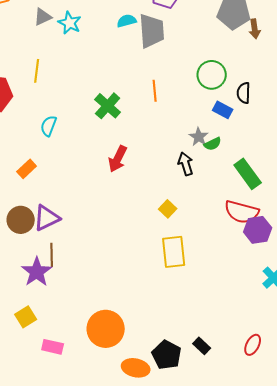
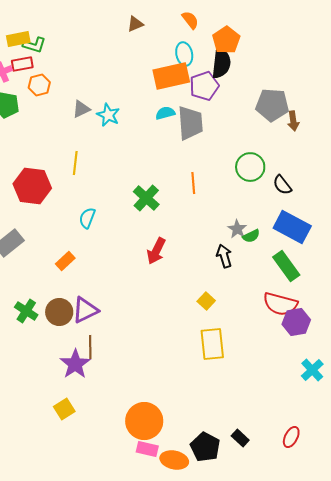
black semicircle: (244, 93) -> (282, 185), turned -40
blue rectangle: (223, 110) -> (292, 227), moved, size x1.8
pink rectangle: (53, 347) -> (147, 449), moved

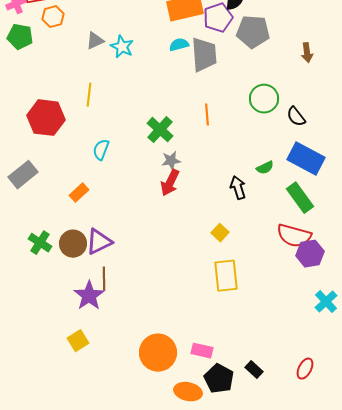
gray pentagon: (272, 105) -> (253, 32), moved
gray star: (237, 229) -> (171, 161), moved, turned 30
pink rectangle: (147, 449) -> (202, 351), moved

